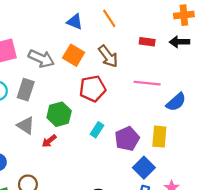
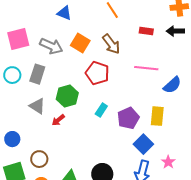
blue triangle: (75, 22) -> (64, 13), moved
red pentagon: (93, 89) -> (97, 73), turned 30

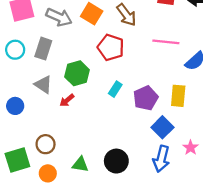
blue circle: (12, 139) -> (15, 106), moved

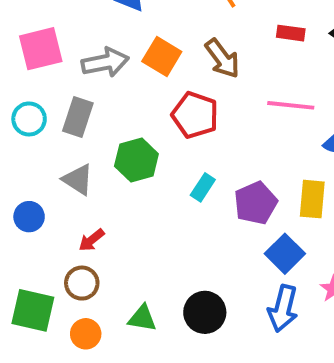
gray arrow: (59, 17) -> (105, 62), turned -35
red arrow: (67, 100) -> (92, 240), moved
green square: (17, 160) -> (33, 310), turned 30

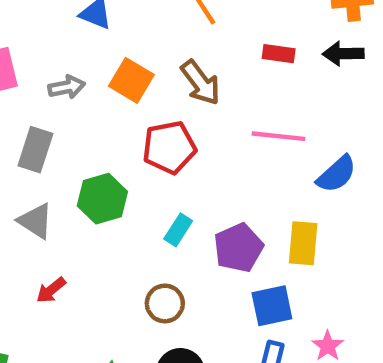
gray arrow: (105, 62) -> (67, 87), size x0.7
red pentagon: (195, 115) -> (169, 147), turned -30
blue square: (285, 254) -> (272, 306), turned 33
brown circle: (82, 283) -> (165, 303), moved

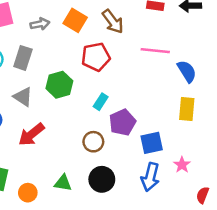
blue semicircle: (337, 174) -> (187, 71), turned -80
yellow rectangle: (303, 243) -> (187, 109), moved
purple pentagon: (238, 248) -> (122, 122), moved
red arrow: (51, 290) -> (31, 134), size x1.6

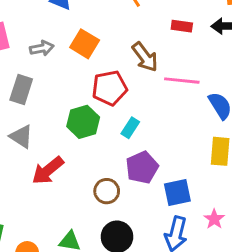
brown arrow: (113, 22) -> (145, 57), moved
green hexagon: (59, 85) -> (83, 122), moved
cyan rectangle: (101, 102) -> (130, 128), moved
red arrow: (31, 134) -> (48, 170), moved

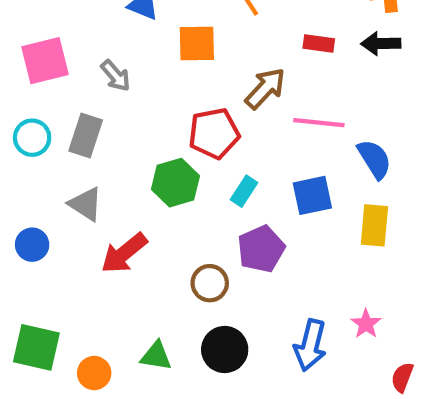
orange square: (85, 44) -> (197, 44), moved, turned -32
gray arrow: (42, 48) -> (116, 76), turned 60
brown arrow: (145, 57) -> (265, 88), turned -100
blue square: (177, 193) -> (312, 195), moved

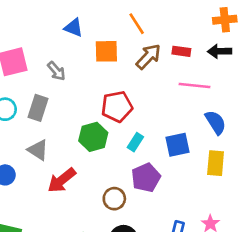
brown arrow: (265, 88) -> (148, 57), moved
pink line: (319, 123) -> (195, 86), moved

